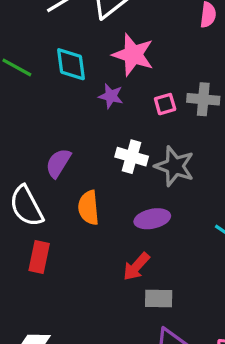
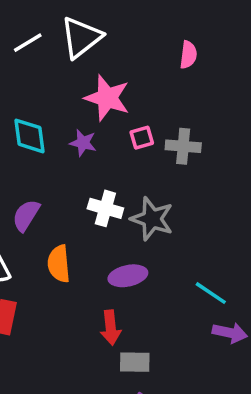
cyan diamond: (71, 64) -> (29, 136), moved
pink square: (165, 104) -> (142, 138), moved
red arrow: (136, 267) -> (111, 328), turned -48

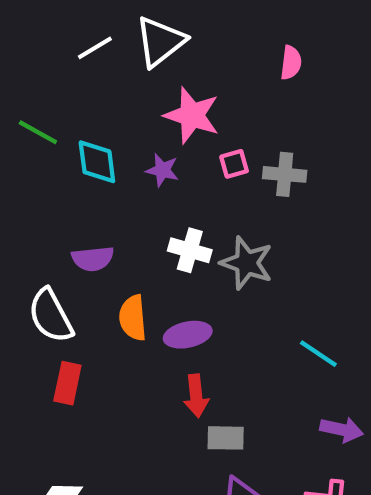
purple semicircle: (26, 215) -> (93, 259), turned -128
purple ellipse: (128, 276) -> (188, 335), moved
purple arrow: (230, 333) -> (342, 430), moved

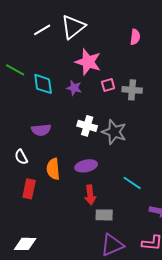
white semicircle: (51, 316) -> (21, 157), size x0.6
orange semicircle: (133, 318) -> (53, 169), moved
cyan line: (318, 354) -> (132, 183), moved

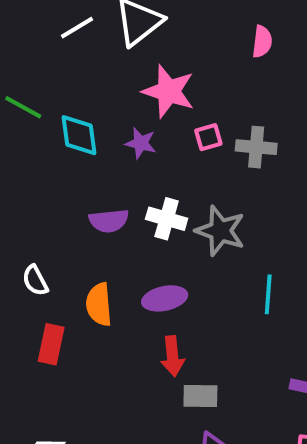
purple semicircle: (41, 130) -> (109, 221), moved
cyan line: (132, 183) -> (268, 294), moved, turned 60

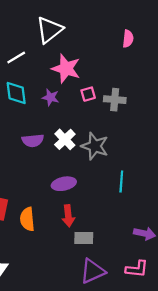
white line: (77, 28) -> (16, 58), moved
pink semicircle: (262, 42) -> (128, 39), moved
white cross: (167, 219) -> (65, 139), turned 30
orange semicircle: (99, 304) -> (27, 219), moved

